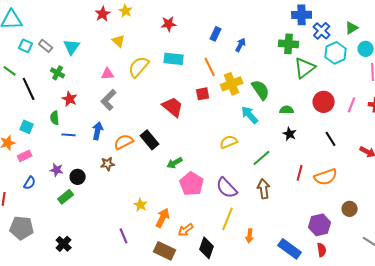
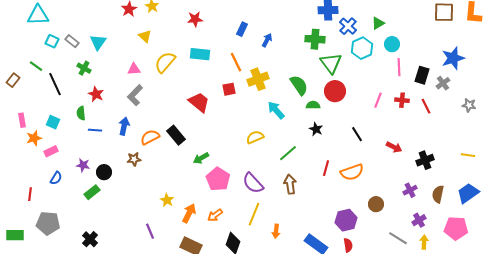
green triangle: (305, 68) -> (331, 63), turned -30
green semicircle: (261, 90) -> (299, 85), moved
red circle: (324, 102) -> (335, 91), moved
orange arrow: (186, 230) -> (215, 215), moved

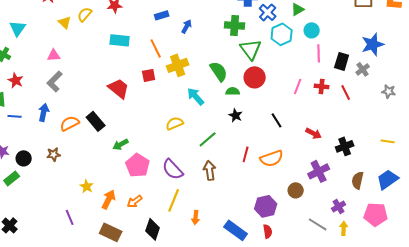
blue rectangle: (242, 29) -> (162, 15), turned 48
yellow semicircle: (165, 62) -> (85, 14), moved, size x0.7
brown star: (134, 159) -> (54, 154), moved
purple cross: (410, 190) -> (319, 171), moved, size x1.5

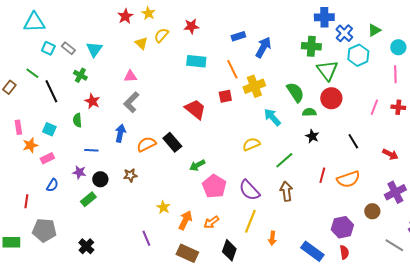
blue arrow: (187, 26) -> (263, 47), size x1.5
cyan circle: (312, 30) -> (398, 47), moved
blue line: (15, 116) -> (91, 150), moved

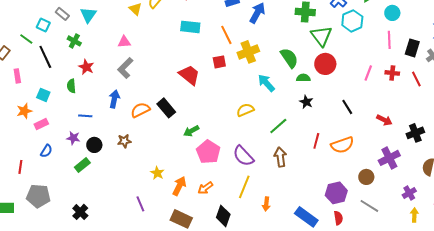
cyan square: (48, 48) -> (43, 25), moved
pink rectangle: (18, 127) -> (17, 76), moved
gray line: (394, 245) -> (369, 206), moved

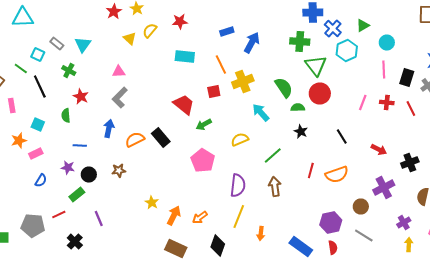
green arrow: (191, 131) -> (204, 124), moved
pink pentagon: (208, 152) -> (203, 160), moved
purple semicircle: (243, 156) -> (238, 186), turned -130
red line: (20, 167) -> (59, 214), moved, turned 56
purple line: (140, 204) -> (99, 218), moved

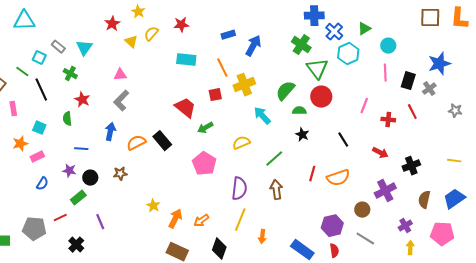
red star: (114, 12) -> (112, 24), moved
green cross: (300, 42) -> (301, 45), turned 30
green semicircle: (284, 88) -> (285, 91), turned -105
red cross: (387, 102) -> (388, 120), moved

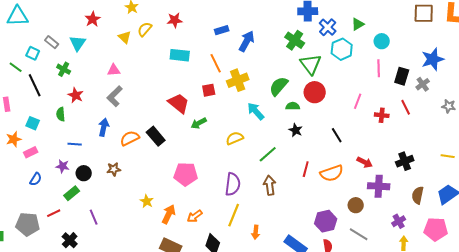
red star: (112, 24) -> (93, 19), moved
red arrow: (380, 153) -> (365, 162), moved
pink pentagon: (204, 164) -> (186, 174), moved, turned -30
purple cross: (385, 191) -> (379, 186), turned 30

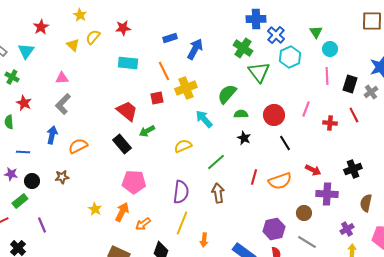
green triangle: (358, 24) -> (316, 32), moved, turned -32
red circle: (315, 92) -> (274, 115), moved
black rectangle: (156, 136) -> (122, 144), moved
orange arrow: (169, 214) -> (122, 212), moved

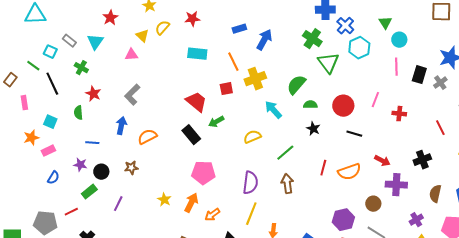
pink triangle: (62, 78) -> (131, 55), moved
red line: (354, 115) -> (440, 128), moved
black line: (285, 143) -> (354, 134), turned -42
purple line: (42, 225) -> (118, 204), moved, turned 49

